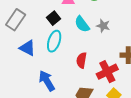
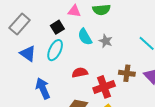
red semicircle: (81, 60) -> (80, 73), turned 63

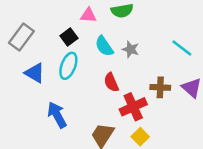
red semicircle: (80, 73) -> (111, 82), moved, turned -98

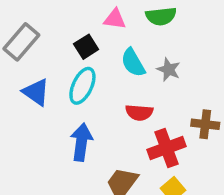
red semicircle: (111, 82) -> (139, 112), turned -66
blue arrow: (57, 115) -> (81, 142), moved, turned 32

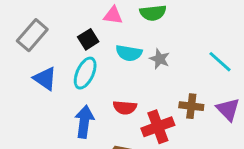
cyan semicircle: (133, 63) -> (129, 53), turned -50
red semicircle: (139, 112) -> (125, 107), moved

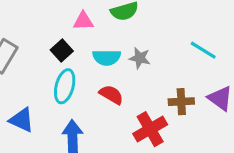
blue triangle: (45, 79) -> (22, 120), moved
red semicircle: (125, 107) -> (111, 95), moved, turned -145

